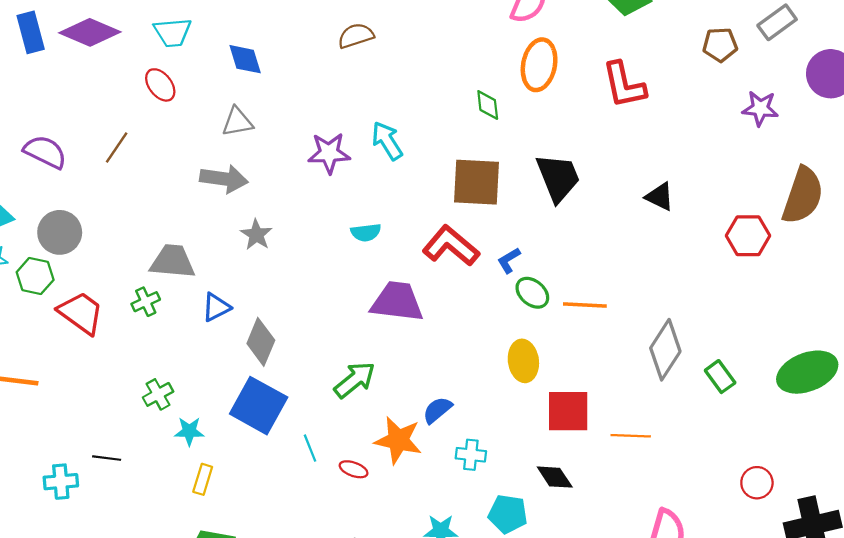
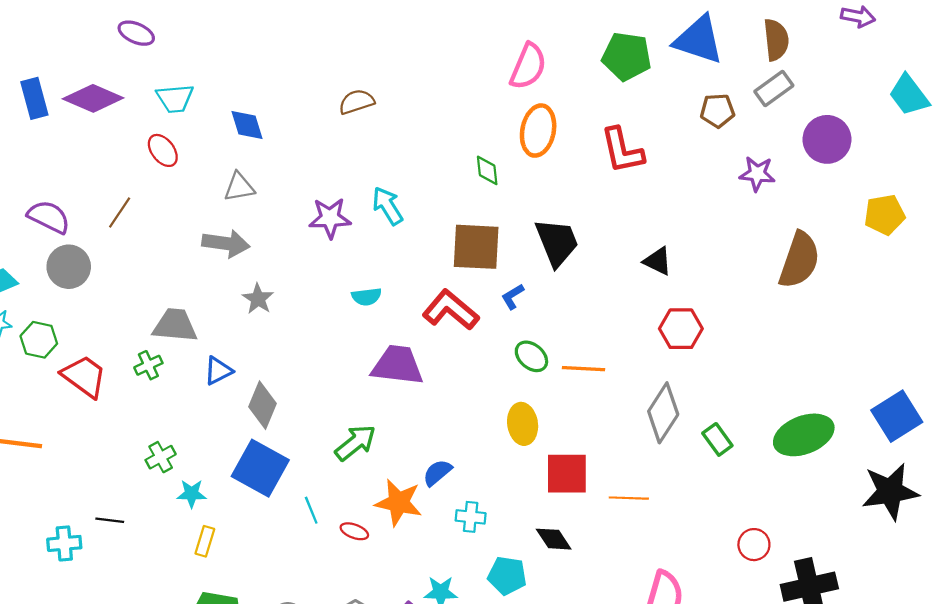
gray circle: (60, 232) -> (69, 267), moved
red hexagon: (748, 236) -> (681, 329), moved
blue L-shape: (509, 260) -> (513, 297), moved

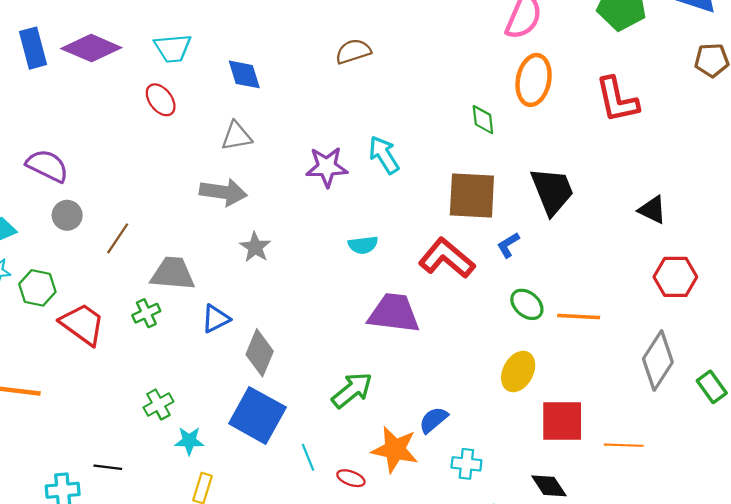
brown line: (120, 212) -> (118, 238), moved
gray circle: (69, 267) -> (67, 215), size x0.7
yellow ellipse: (523, 424) -> (518, 371), turned 36

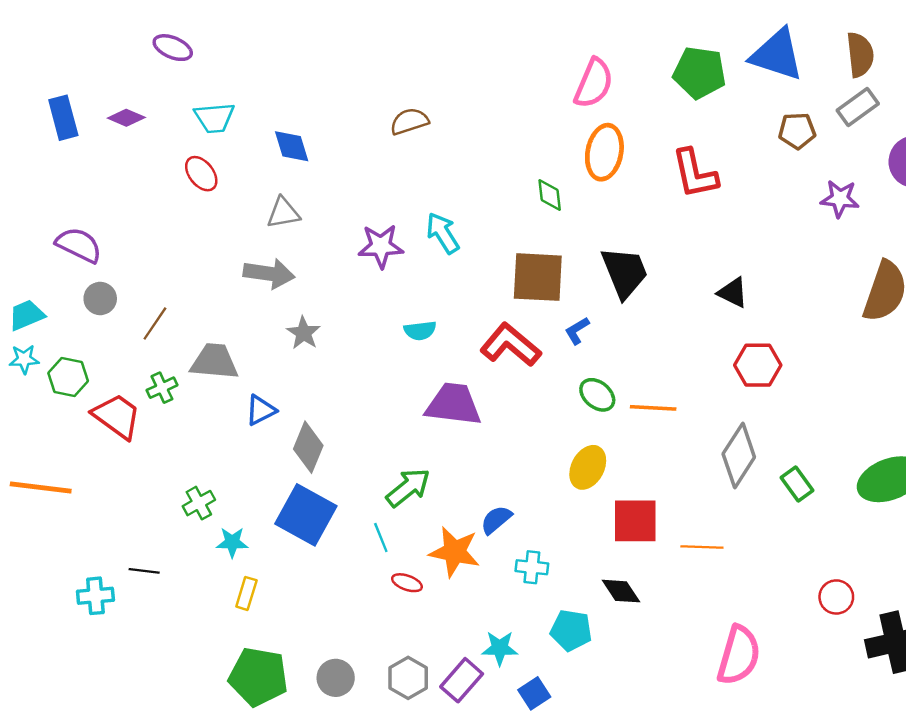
purple diamond: (91, 48) -> (126, 118), size x0.6
green cross: (146, 313) -> (162, 388), moved
cyan line: (308, 457) -> (381, 538), moved

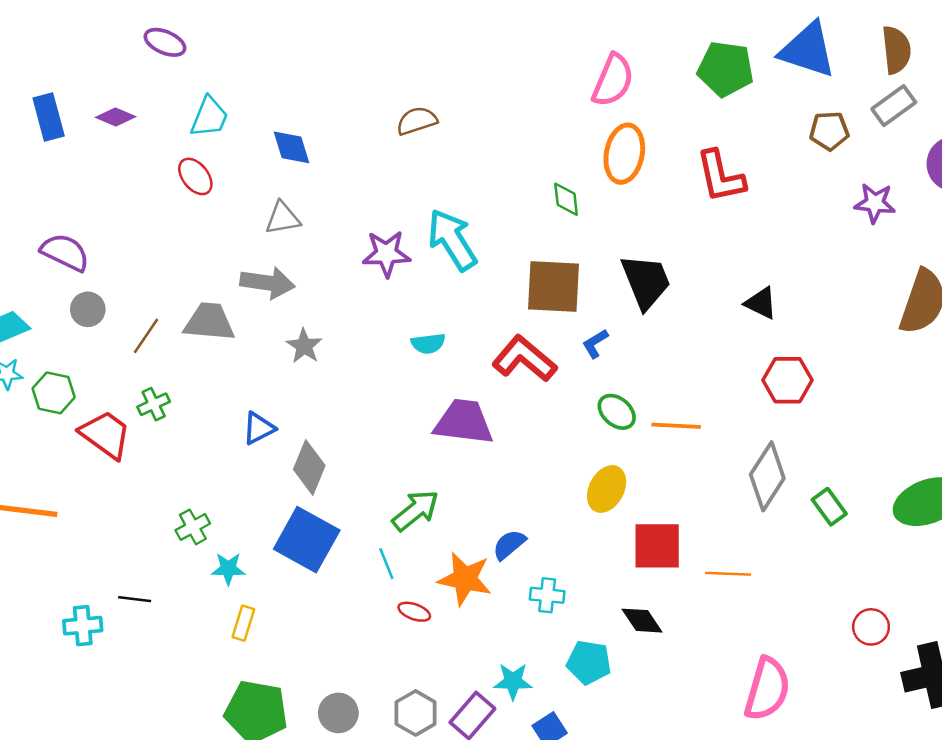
cyan trapezoid: (214, 118) -> (209, 117), turned -63
cyan arrow: (443, 233) -> (452, 240), size x1.4
gray trapezoid: (214, 362) -> (209, 322), moved

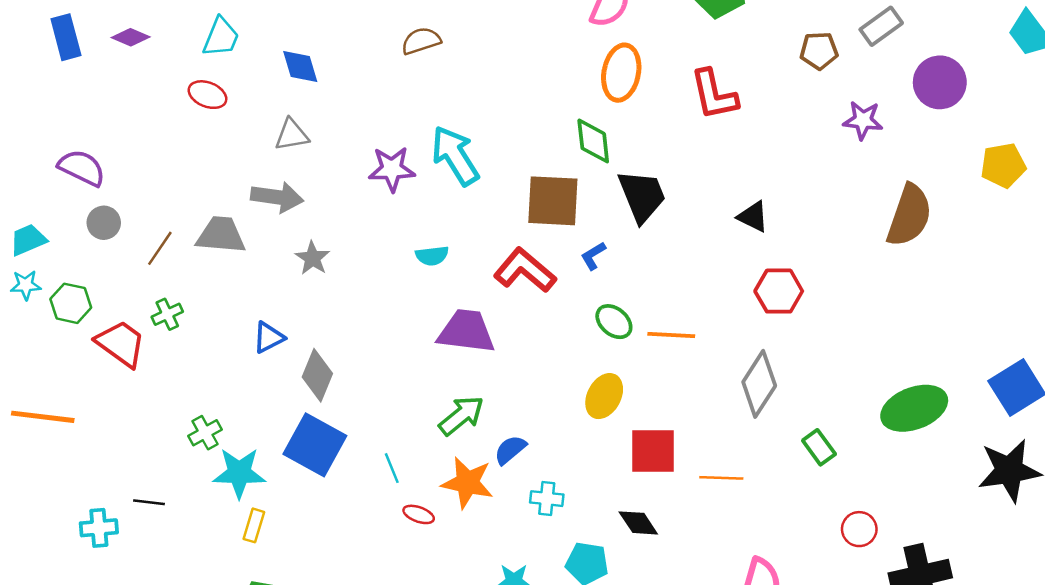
red ellipse: (195, 176) -> (207, 95), turned -30
green diamond: (566, 199) -> (593, 141), moved, size x1.4
green rectangle: (829, 507) -> (819, 447), moved
green arrow: (416, 510) -> (461, 416), moved
cyan star: (228, 569) -> (239, 473), size x1.6

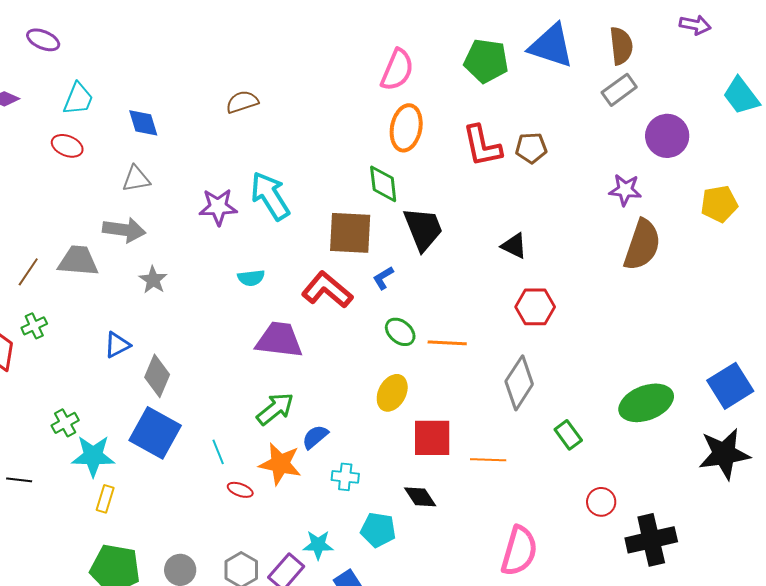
brown pentagon: (819, 51) -> (531, 148), moved
purple star: (863, 120) -> (625, 190), moved

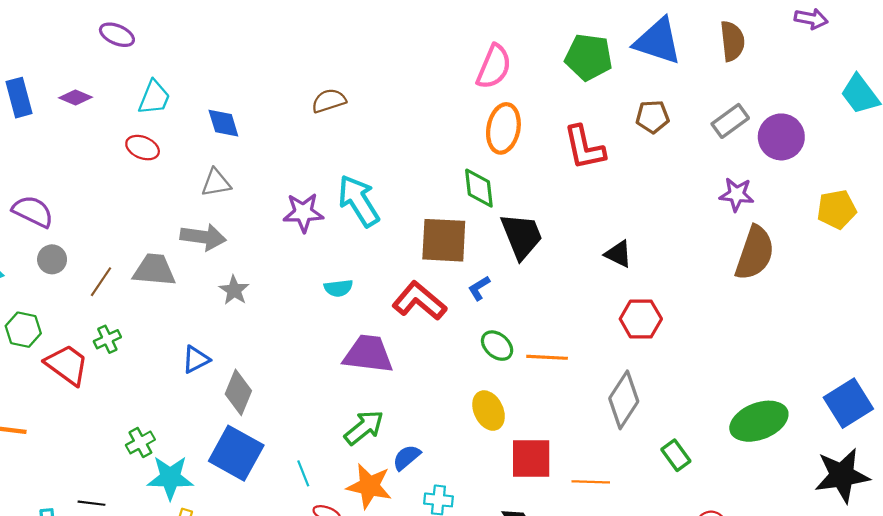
gray rectangle: (619, 90) -> (730, 121), moved
brown pentagon: (531, 148) -> (652, 117), moved
yellow ellipse: (392, 393) -> (489, 411), turned -54

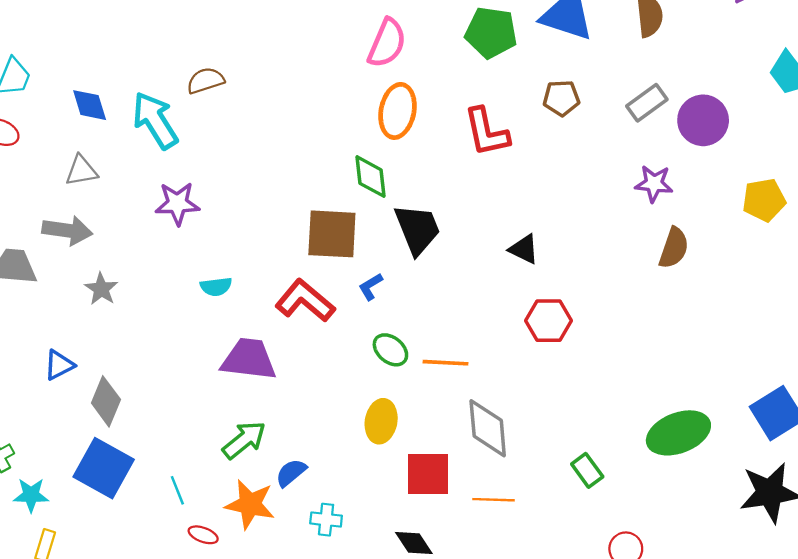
cyan arrow: (359, 201) -> (155, 120), moved
brown semicircle: (755, 253) -> (674, 248), size x0.7
gray diamond: (624, 400) -> (488, 428), moved, turned -38
yellow ellipse: (489, 411) -> (381, 421), turned 36
cyan star: (170, 478) -> (31, 495), size x0.7

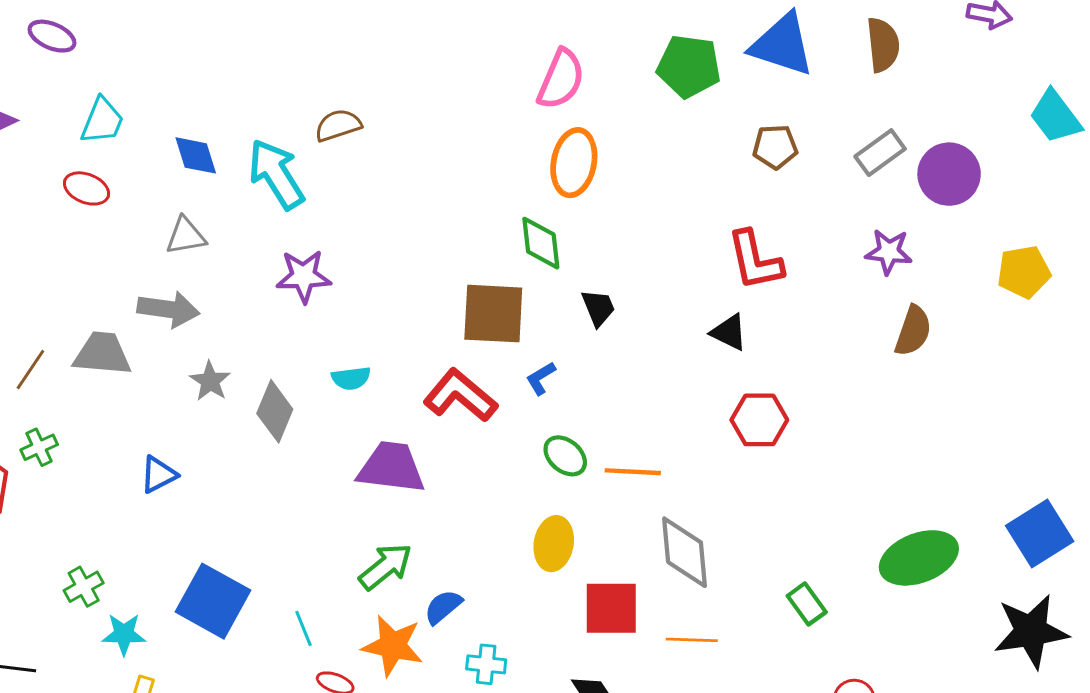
red L-shape: (486, 132) -> (755, 260), moved
black trapezoid: (417, 229) -> (598, 308), size x0.6
gray diamond: (106, 401) -> (275, 411), moved

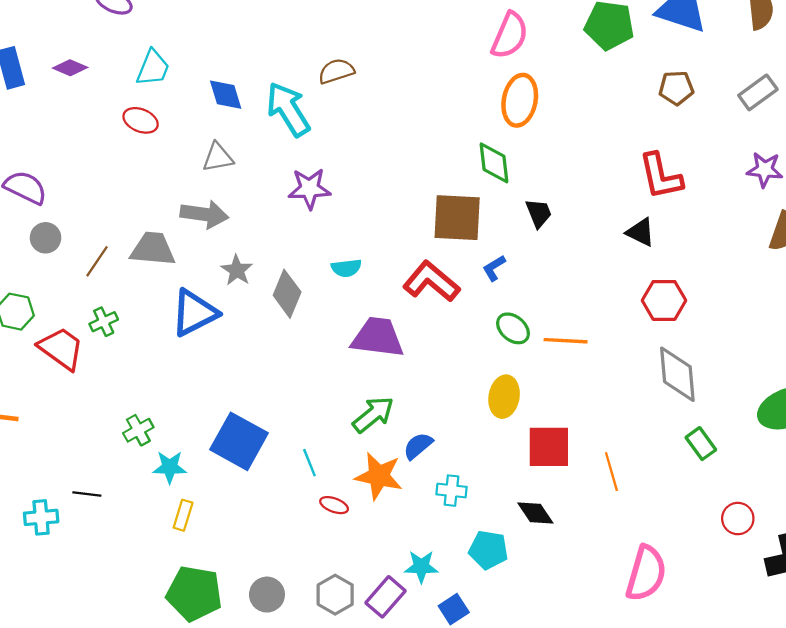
blue triangle: (158, 475) -> (194, 313), moved, size x1.6
gray diamond: (685, 552) -> (677, 374), moved
orange line: (692, 640) -> (611, 472), turned 72

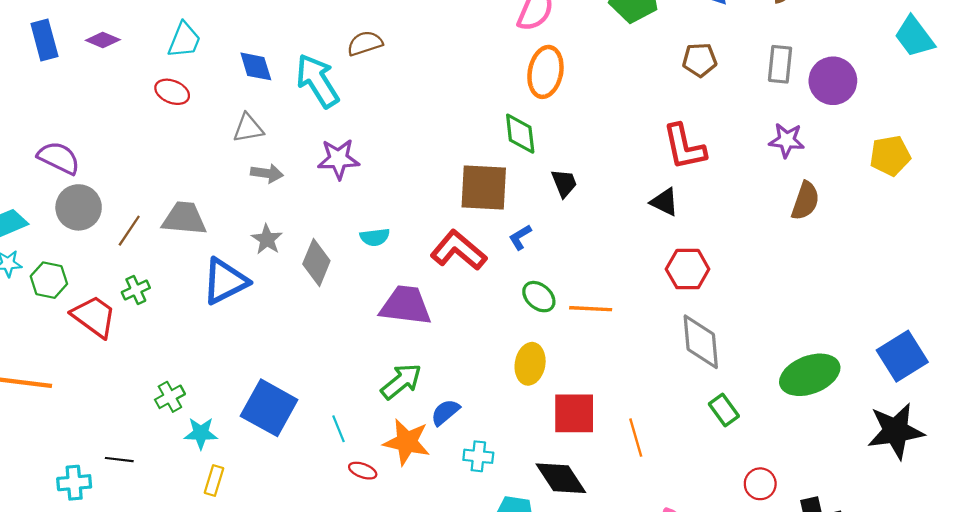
gray rectangle: (758, 92) -> (780, 64), turned -48
gray arrow: (204, 214) -> (267, 173), moved, size x0.7
gray circle: (46, 238) -> (79, 207), size x1.5
black diamond: (535, 513) -> (561, 478), size x1.4

